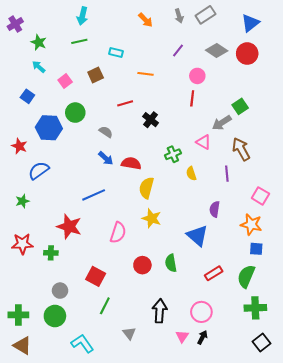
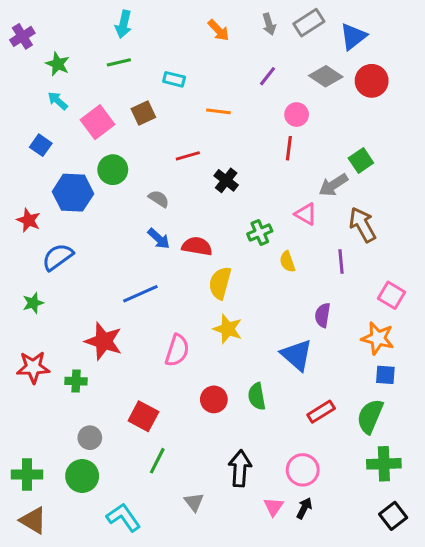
blue triangle: (250, 23) -> (353, 36), moved
pink square: (65, 81) -> (97, 122), size x1.5

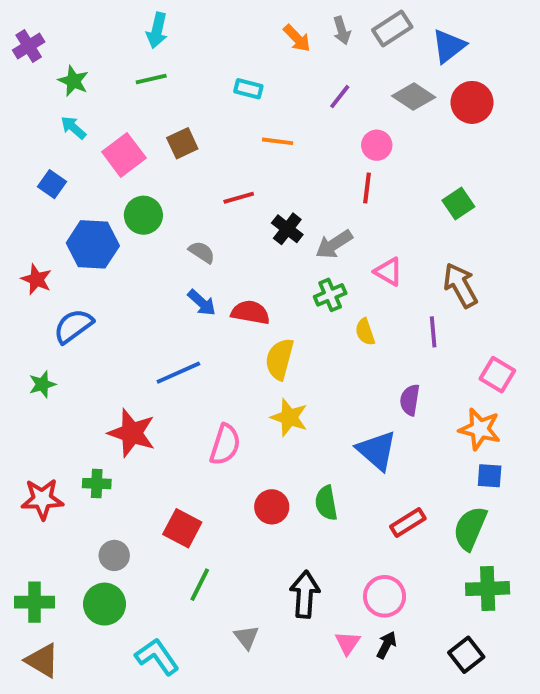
orange arrow: (218, 30) -> (297, 38), moved
cyan rectangle: (174, 79) -> (248, 89), moved
gray arrow: (333, 185) -> (334, 244), moved
red star: (33, 367) -> (42, 499), moved
black square: (393, 516) -> (466, 655), moved

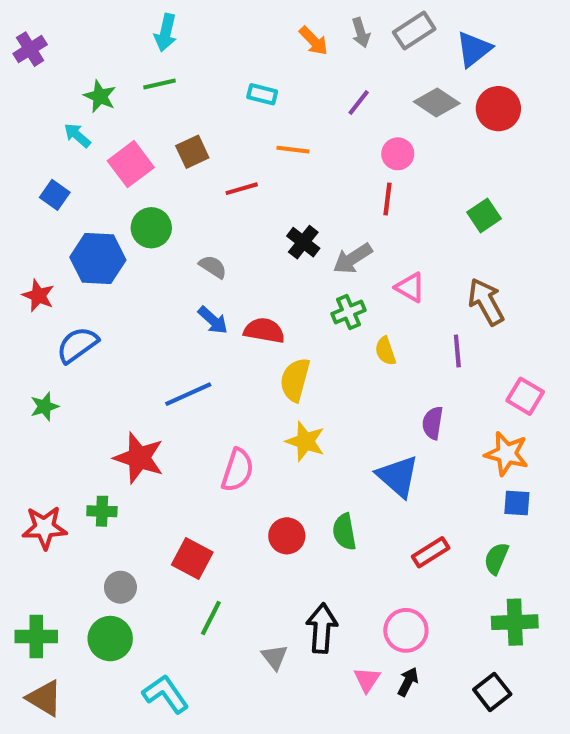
green star: (73, 81) -> (100, 96), moved
red line: (239, 198) -> (242, 189), moved
green semicircle: (470, 528) -> (496, 558), size x0.7
gray triangle: (246, 637) -> (275, 657), moved

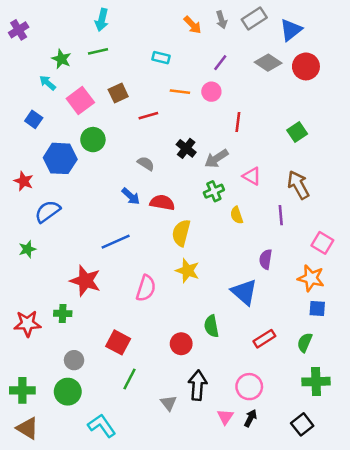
pink circle: (398, 154) -> (211, 92), moved
gray semicircle: (213, 267) -> (146, 164), moved
red circle: (287, 536) -> (181, 344), moved

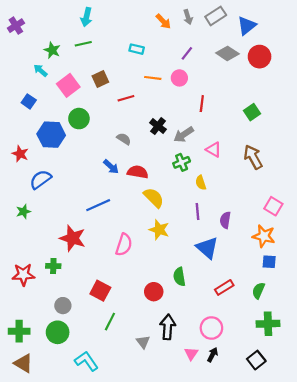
purple line: (281, 215) -> (198, 212), moved
yellow semicircle: (181, 233) -> (154, 198), turned 120

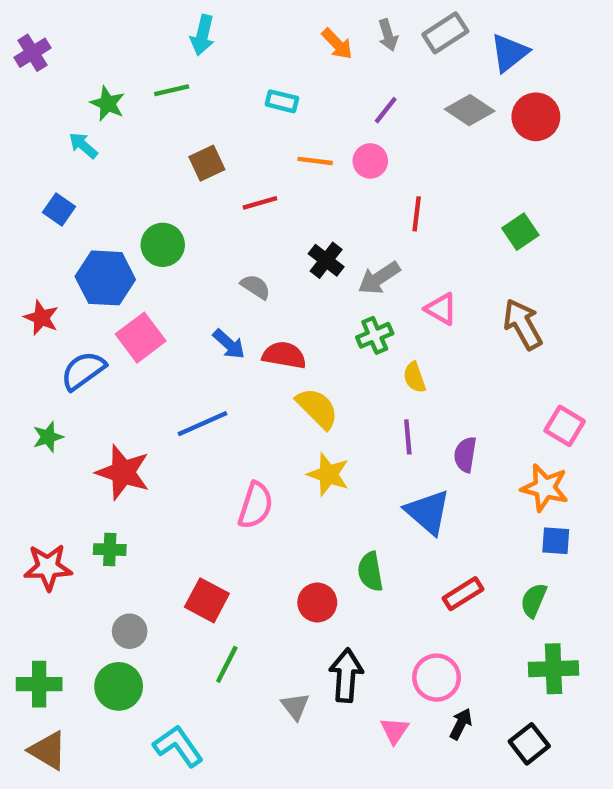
cyan arrow: (86, 17) -> (202, 35), moved
pink square: (68, 85) -> (141, 338), moved
red star: (73, 238) -> (123, 472), moved
black arrow: (212, 355) -> (461, 724), moved

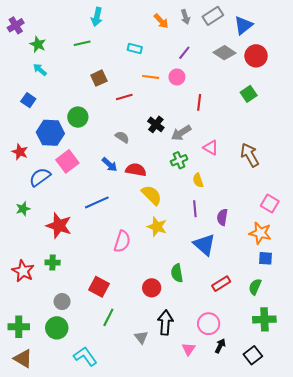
green star: (108, 104) -> (38, 44), moved
green square: (520, 232) -> (249, 94), moved
red star: (48, 567) -> (23, 271), turned 30

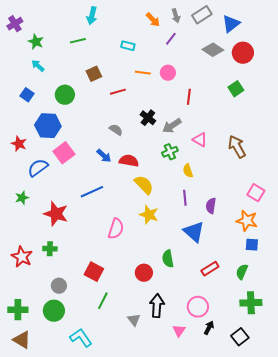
purple line: (184, 53) -> (171, 39), moved
green circle: (78, 117) -> (65, 95), moved

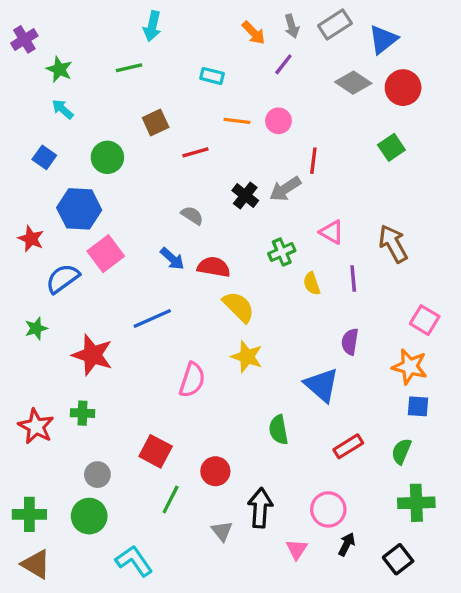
gray arrow: (172, 126) -> (285, 189), moved
purple line: (185, 198) -> (353, 279), moved
red circle: (144, 273) -> (215, 471), moved

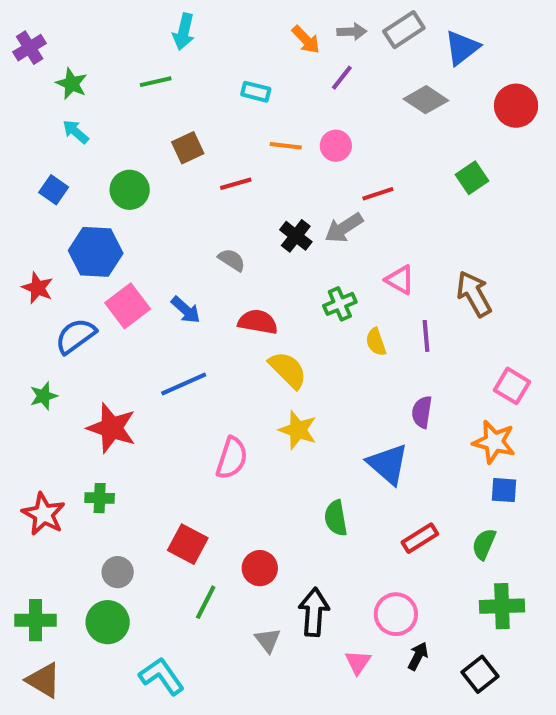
gray arrow: (292, 26) -> (352, 32), turned -75
red circle: (403, 88) -> (516, 106), moved
red line: (313, 161) -> (378, 194), turned 65
blue arrow: (172, 259) -> (186, 310), moved

